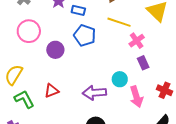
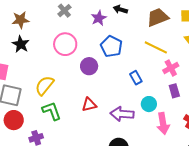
blue rectangle: (78, 10) -> (136, 78), moved, turned 40
blue pentagon: (85, 35) -> (111, 46), moved
red triangle: (51, 91) -> (89, 105), moved

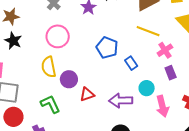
blue pentagon: (111, 46) -> (107, 48), moved
purple circle: (89, 66) -> (69, 79), moved
yellow semicircle: (45, 85) -> (49, 67), moved, turned -45

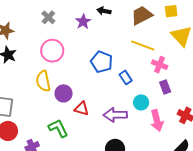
pink cross: (165, 50) -> (160, 65), turned -35
red triangle: (87, 94) -> (82, 109), turned 35
green L-shape: (50, 104) -> (58, 128), moved

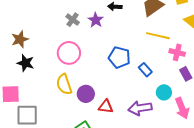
gray cross: (48, 17) -> (73, 20), moved

